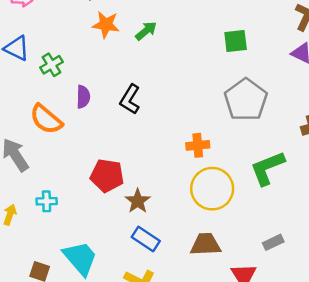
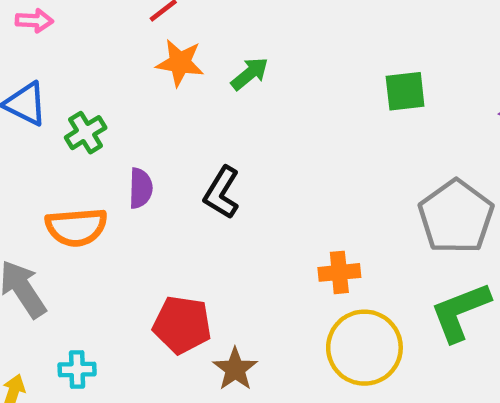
gray pentagon: (246, 100) -> (456, 217), moved
orange semicircle: (46, 119) -> (76, 227), turned -44

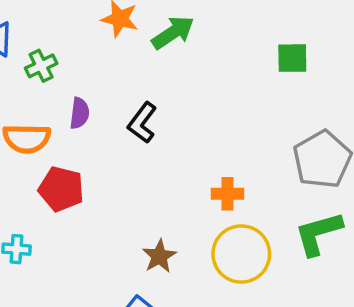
green arrow: (250, 74) -> (173, 33), size x1.4
red pentagon: (182, 325) -> (61, 189), moved
brown star: (235, 369) -> (159, 256), moved

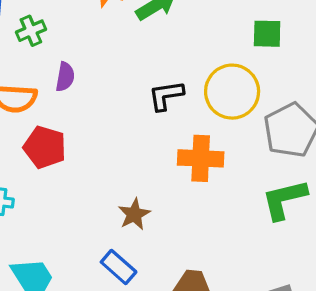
black L-shape: (142, 123) -> (166, 95), moved, turned 42
orange cross: (227, 194) -> (201, 158), size x1.5
yellow circle: (241, 254) -> (232, 92), moved

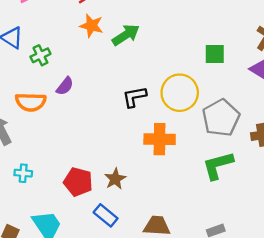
green square: (267, 34) -> (215, 54), moved
purple semicircle: (65, 77) -> (65, 86), turned 30
red pentagon: (45, 147) -> (78, 182), moved

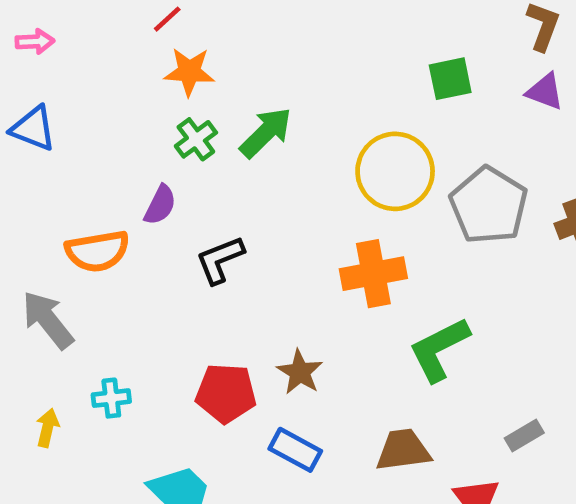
green arrow: (126, 35) -> (266, 133), moved
green cross: (40, 55) -> (196, 139), moved
black L-shape: (134, 97) -> (220, 260), moved
green L-shape: (218, 165) -> (439, 349), moved

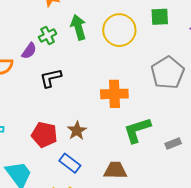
green arrow: (266, 133) -> (78, 27), turned -70
green cross: (196, 139) -> (48, 35), moved
yellow circle: (395, 171) -> (119, 30), moved
gray rectangle: (524, 435) -> (173, 144), moved

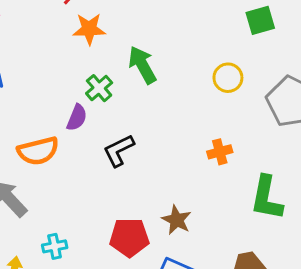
yellow circle: (119, 30) -> (228, 78), moved, size x0.6
orange cross: (114, 94) -> (220, 152), size x0.6
green L-shape: (137, 130) -> (267, 198), turned -48

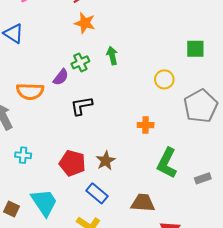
green arrow: (142, 65) -> (112, 56), size x0.7

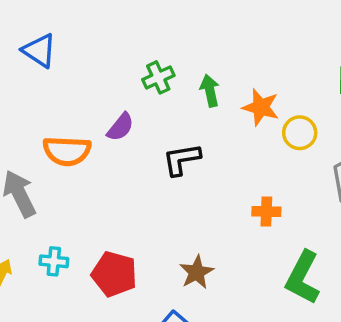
orange star: (85, 23) -> (261, 107), moved
green cross: (80, 62) -> (158, 77), moved
black L-shape: (81, 106) -> (182, 159), moved
red pentagon: (72, 163) -> (114, 274), moved

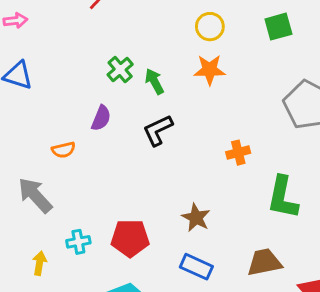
green arrow: (210, 91) -> (154, 81), moved
yellow circle: (300, 133) -> (210, 27), moved
orange semicircle: (67, 151) -> (63, 150), size x0.6

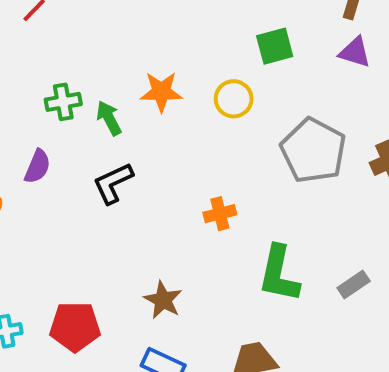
yellow circle: (210, 27) -> (234, 99), moved
green cross: (120, 69) -> (63, 102), turned 30
orange star: (210, 70) -> (161, 92), moved

